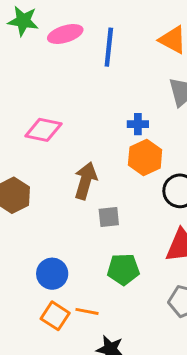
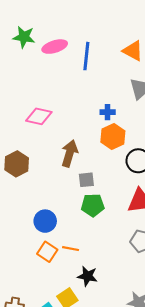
green pentagon: (123, 269) -> (93, 205), moved

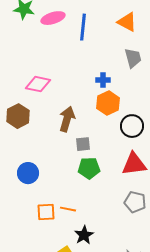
brown hexagon: (17, 164) -> (18, 116), moved
blue circle: (45, 221) -> (28, 173), moved
orange square: (47, 252) -> (46, 212), turned -36
black star: (87, 276) -> (84, 235), turned 30

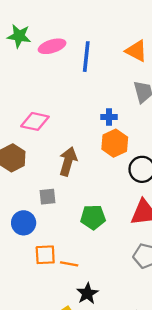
gray square: (83, 144) -> (47, 197), moved
orange square: (46, 212) -> (45, 255), moved

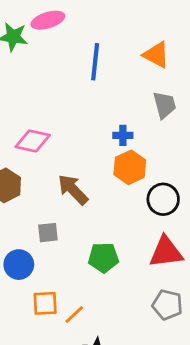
pink ellipse: (52, 46) -> (48, 20), moved
brown arrow: (68, 161) -> (73, 190), turned -60
orange line: (69, 264) -> (74, 315), turned -54

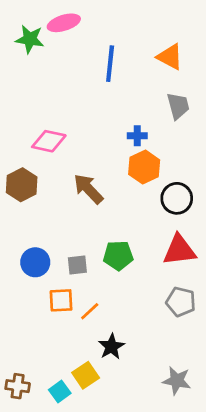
gray square: (48, 233) -> (77, 265), moved

